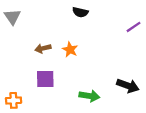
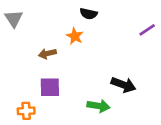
orange star: (70, 50) -> (75, 36), moved
black arrow: (128, 86) -> (123, 85), moved
orange cross: (14, 100) -> (26, 111), moved

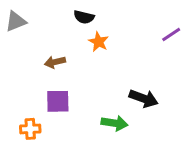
black semicircle: (89, 14) -> (84, 17), moved
gray triangle: (14, 19) -> (16, 21), turned 42
orange star: (75, 36) -> (98, 42), moved

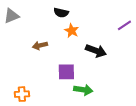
black arrow: (144, 98) -> (96, 51), moved
purple square: (58, 101) -> (66, 72), moved

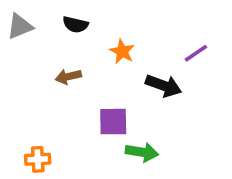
black semicircle: (61, 13) -> (75, 25), moved
purple line: (124, 25) -> (196, 53), moved

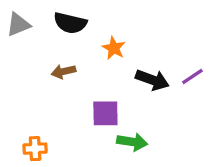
black semicircle: (75, 25) -> (70, 23), size x1.4
purple line: (196, 53) -> (192, 77), moved

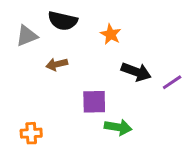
gray triangle: (18, 25) -> (27, 36), moved
orange star: (114, 48) -> (111, 34), moved
purple line: (192, 77) -> (172, 82), moved

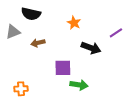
black semicircle: (63, 21) -> (31, 14), moved
gray triangle: (27, 36) -> (13, 32), moved
purple line: (172, 82) -> (116, 33), moved

